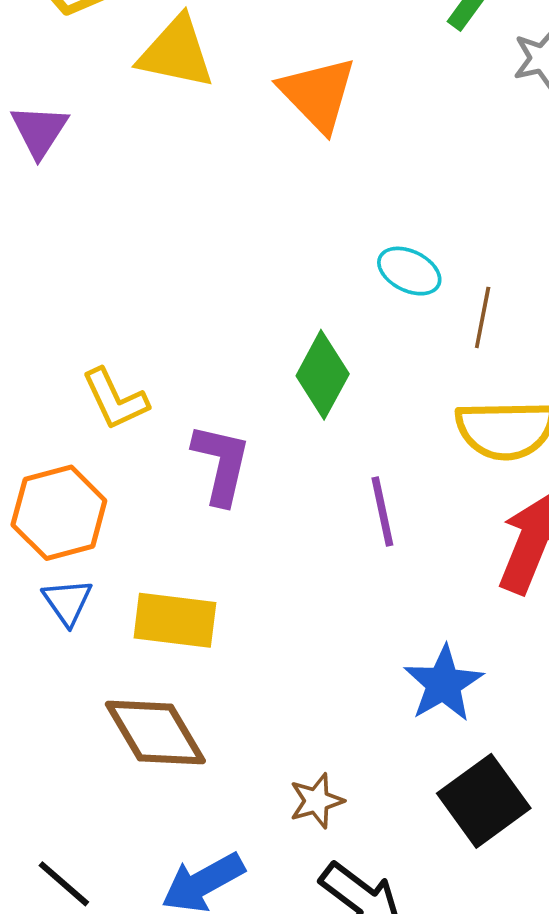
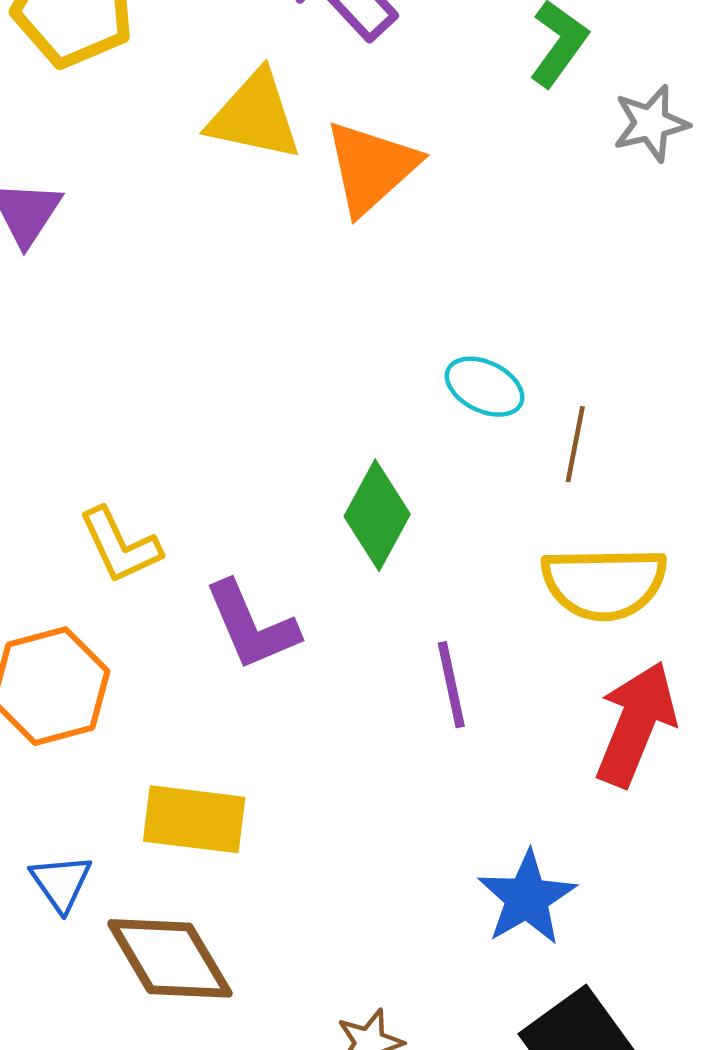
yellow triangle: (176, 53) -> (255, 116), moved
orange triangle: (318, 94) -> (371, 167), turned 32
purple L-shape: (221, 464) -> (252, 626), turned 144
blue triangle: (67, 602) -> (61, 883), moved

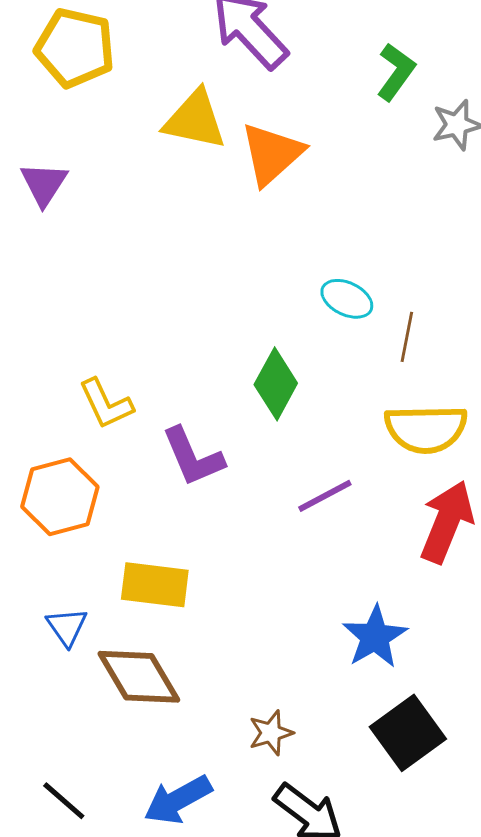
purple line: (451, 685) -> (325, 496), turned 74

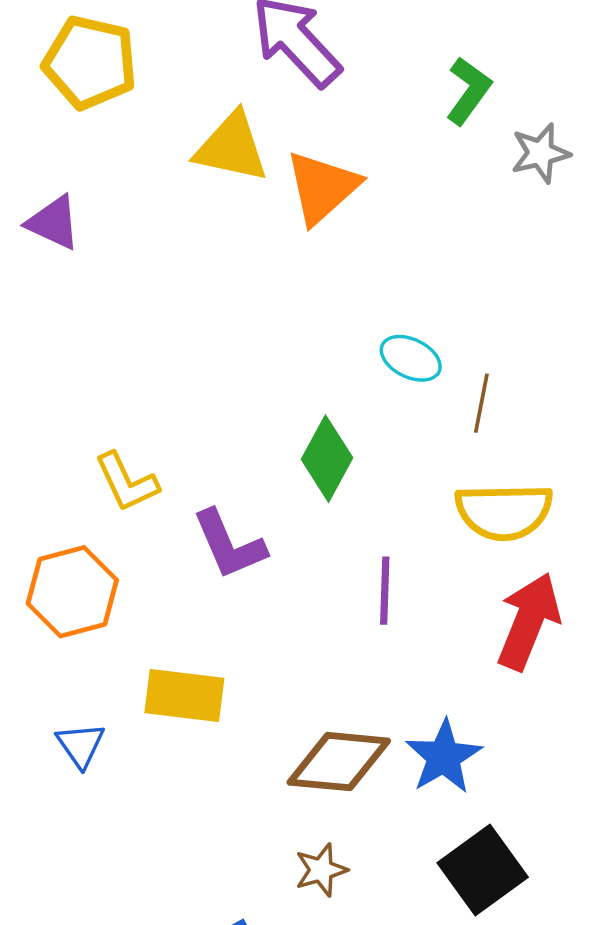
purple triangle: (44, 184) -> (53, 223), turned -38
purple line: (325, 496) -> (385, 591), turned -60
brown diamond: (139, 677) -> (339, 762), moved, turned -54

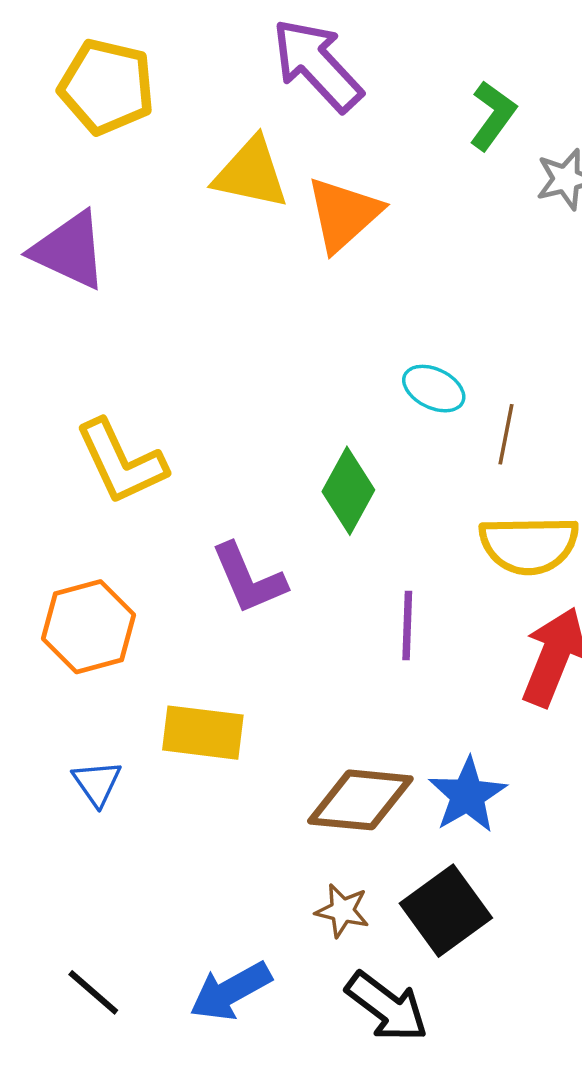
purple triangle: (53, 223) -> (69, 250), size x1.4
yellow L-shape: (127, 482) -> (121, 462), moved, size x1.4
brown star: (321, 870) -> (342, 911), turned 30
black square: (483, 870) -> (446, 911), moved

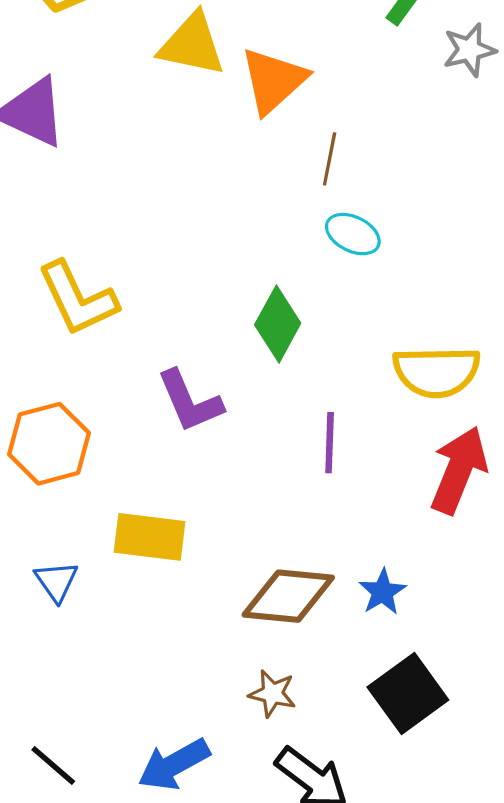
brown line: (506, 434) -> (330, 159), moved
blue star: (467, 795) -> (382, 592), size x0.7
black square: (446, 911) -> (408, 694), moved

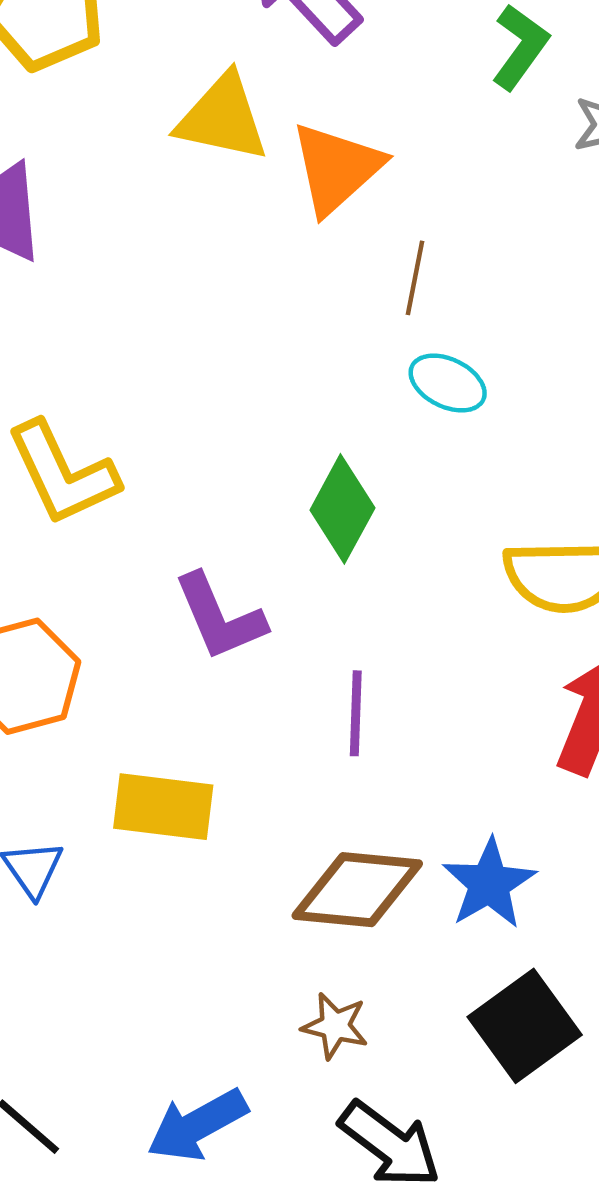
purple line: (330, 443) -> (356, 713), moved
blue star: (382, 592) -> (489, 884), size x1.4

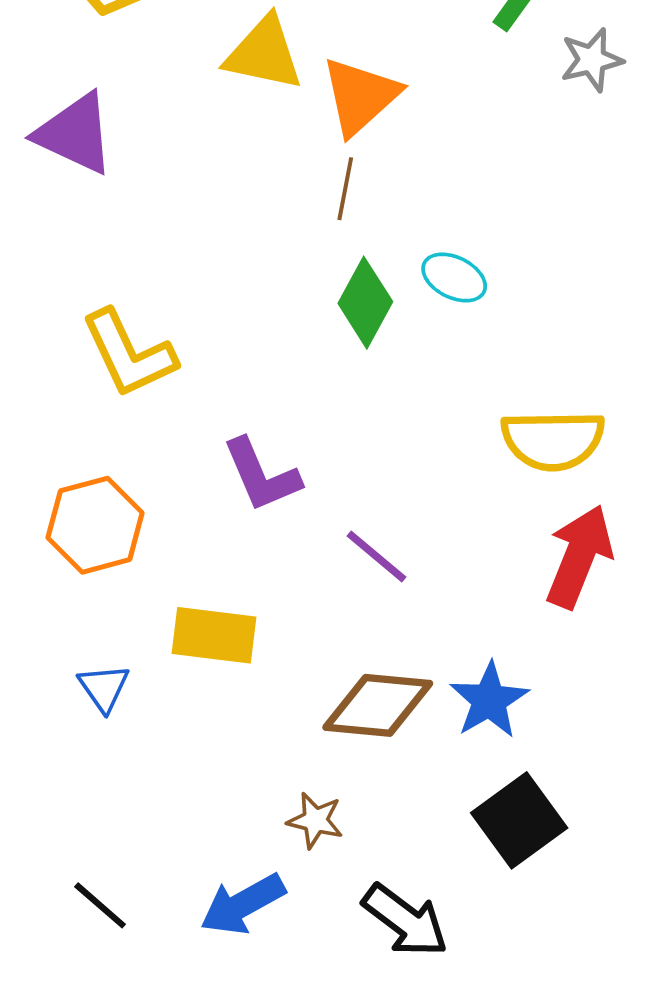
brown line: (415, 278) -> (345, 189), moved
green diamond: (342, 509) -> (365, 303), moved
purple line: (356, 713) -> (377, 556), turned -52
brown star: (335, 1026) -> (315, 820), moved

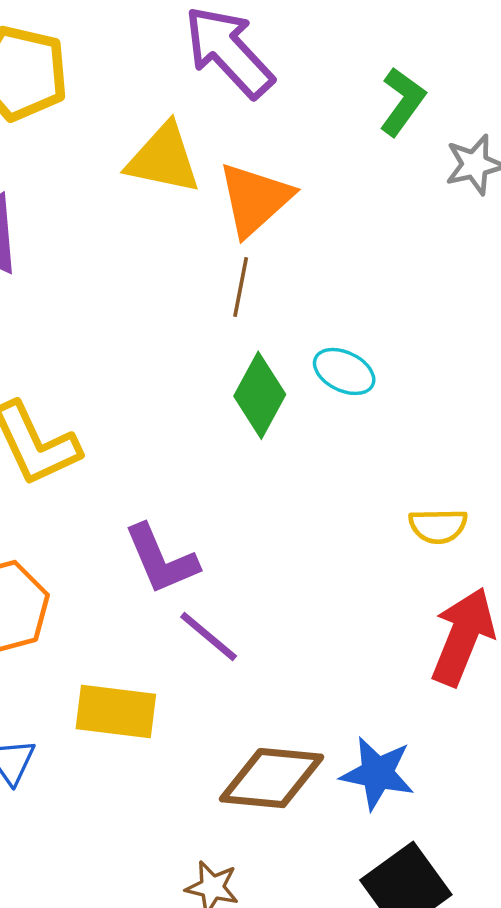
yellow semicircle: (553, 440) -> (438, 526), size x0.6
purple line: (377, 556) -> (209, 637), moved
blue star: (489, 700) -> (377, 773), turned -30

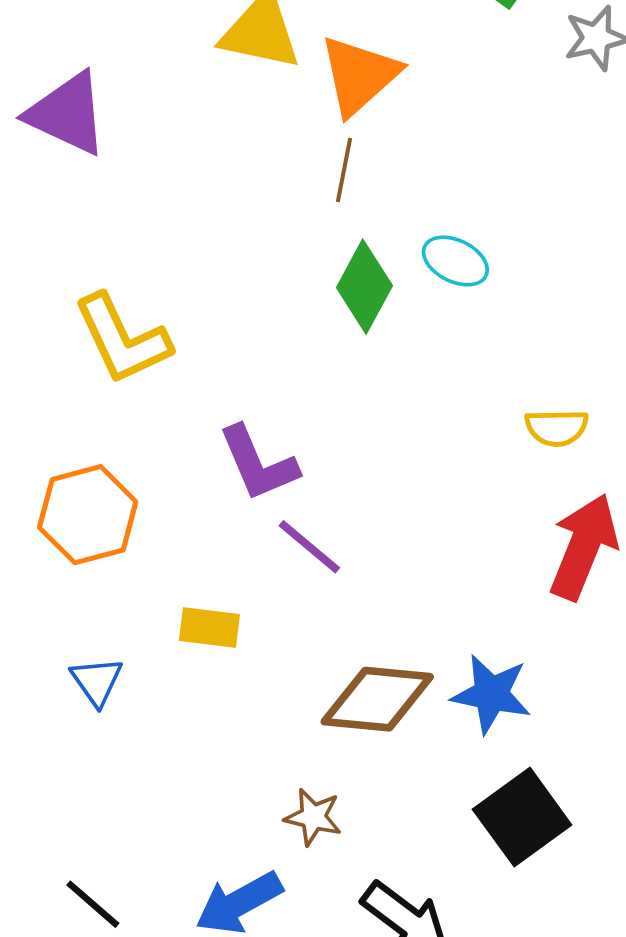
yellow rectangle: (116, 711) -> (209, 627), size x0.7

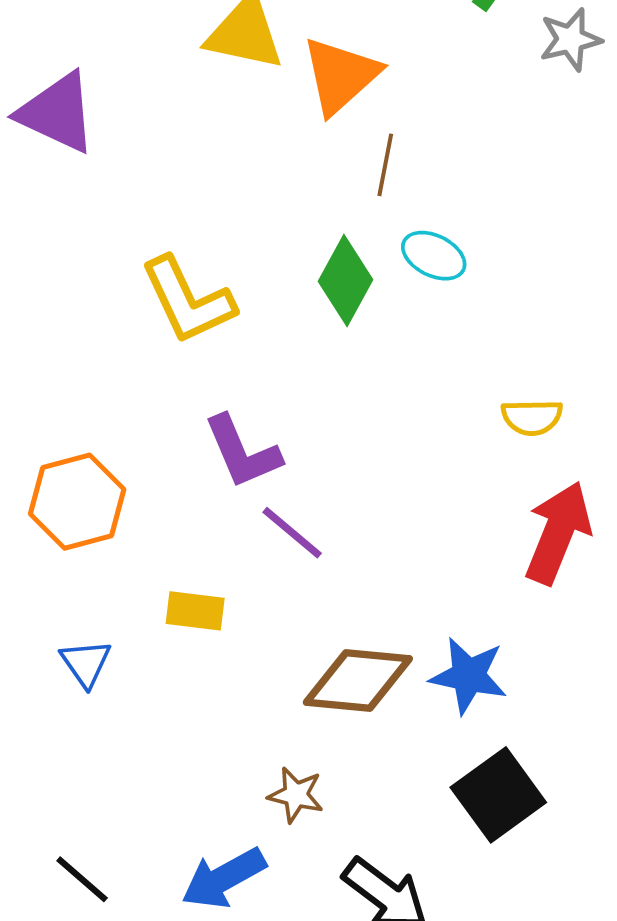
brown line: (344, 170) -> (385, 165), moved
yellow L-shape: (122, 339) -> (188, 300), moved

